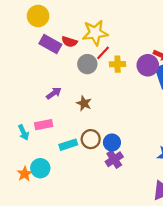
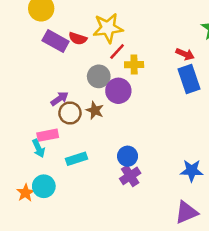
gray circle: (87, 64) -> (99, 76), moved
purple circle: (148, 65) -> (118, 91), moved
cyan arrow: (24, 132) -> (39, 148), moved
brown circle: (91, 139) -> (70, 113), moved

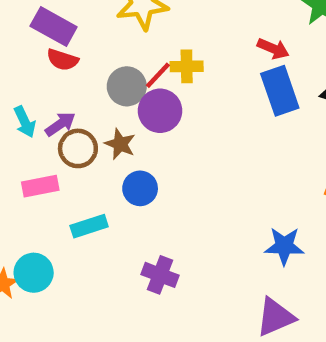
red semicircle: (78, 38) -> (62, 60), moved
red line: (117, 52) -> (158, 75), moved
cyan arrow: (39, 148) -> (25, 122), moved
blue circle: (128, 156) -> (140, 188), moved
purple cross: (130, 176) -> (160, 275), moved, turned -36

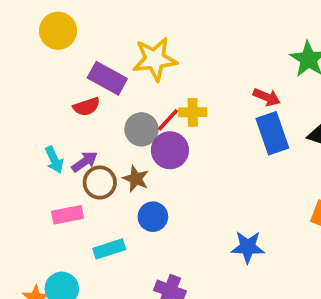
purple rectangle: (54, 26) -> (107, 78), moved
red semicircle: (62, 60) -> (86, 107), turned -36
blue star: (284, 246) -> (248, 247), moved

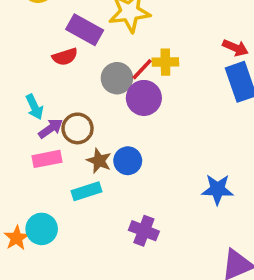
purple arrow: (85, 162) -> (51, 128), moved
brown star: (136, 179) -> (99, 161), moved

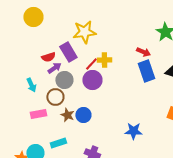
purple rectangle: (85, 30) -> (68, 52), moved, turned 30
gray circle: (117, 78) -> (64, 80), moved
purple arrow: (51, 128) -> (54, 68), moved
cyan rectangle: (86, 191) -> (58, 143), moved

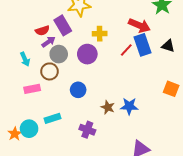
red arrow: (143, 52) -> (139, 25), size x1.5
red line: (91, 64) -> (126, 50), moved
brown star: (67, 115) -> (108, 107), moved

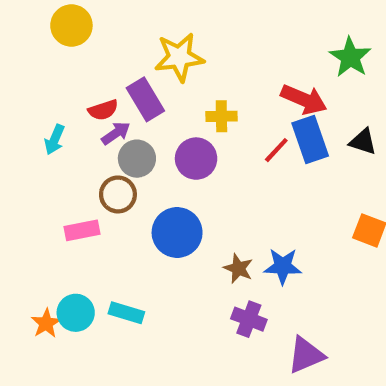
cyan arrow: (25, 59) -> (55, 140), moved, turned 48
blue circle: (78, 90) -> (177, 233), size x1.5
cyan rectangle: (53, 118) -> (126, 313), moved, turned 35
purple cross: (87, 130) -> (249, 319), moved

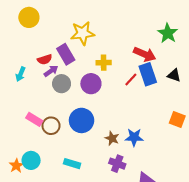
brown circle: (118, 194) -> (51, 126), moved
pink rectangle: (82, 230) -> (34, 119), turned 42
cyan rectangle: (126, 313) -> (72, 164), moved

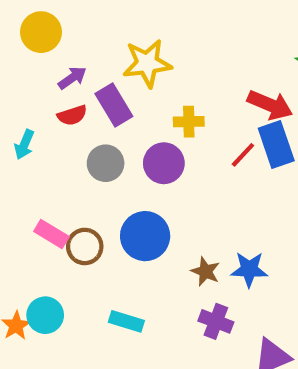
purple arrow: (51, 71) -> (72, 78), moved

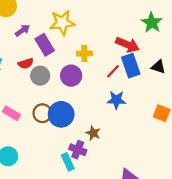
red semicircle: (72, 115) -> (26, 63), moved
brown circle: (85, 246) -> (42, 113), moved
blue star: (249, 269) -> (116, 100), moved
cyan rectangle: (126, 321) -> (68, 162), moved, turned 49
purple cross: (216, 321) -> (78, 150), moved

